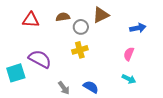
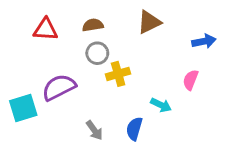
gray circle: (81, 27) -> (97, 53), moved
purple semicircle: (40, 59) -> (59, 87), turned -55
cyan arrow: (129, 79) -> (161, 105), moved
blue semicircle: (91, 87) -> (134, 129), turned -105

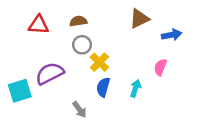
brown triangle: (149, 22) -> (139, 19), moved
yellow cross: (118, 74) -> (99, 62), turned -30
cyan arrow: (161, 105) -> (135, 88), turned -98
blue semicircle: (134, 129) -> (103, 87), moved

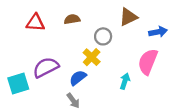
gray circle: (82, 45) -> (103, 36), moved
pink semicircle: (160, 67) -> (148, 62), size x1.6
blue semicircle: (103, 87) -> (78, 78), moved, turned 36

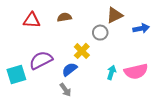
gray circle: (103, 36) -> (100, 33), moved
pink semicircle: (148, 62) -> (136, 71), moved, turned -125

